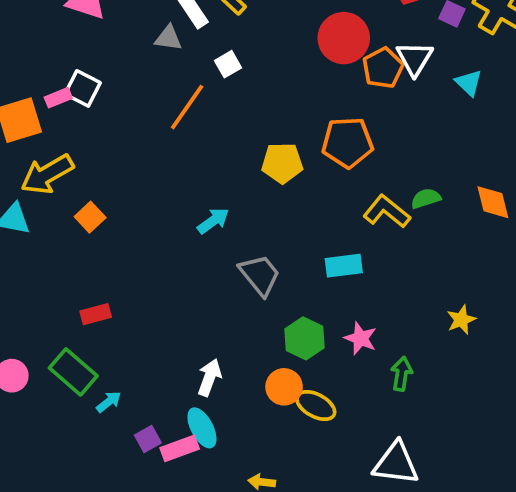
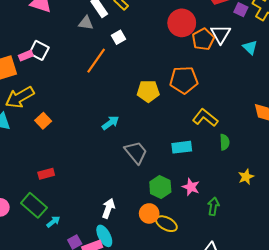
green semicircle: (426, 198) -> (225, 142), moved, turned 105

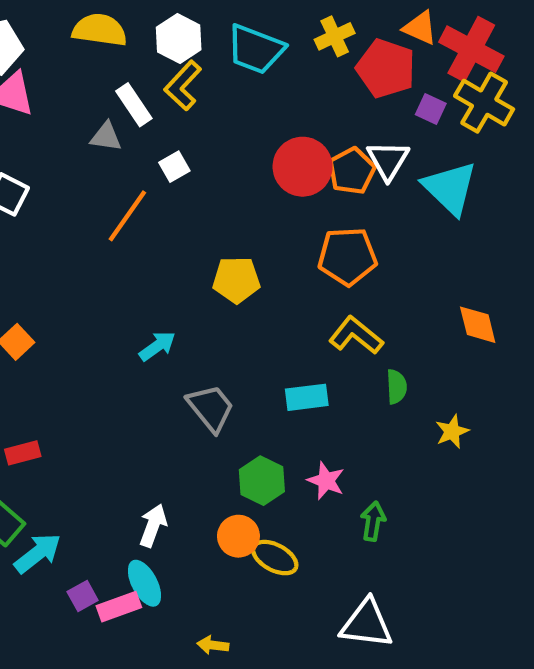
red circle: (182, 23) -> (303, 167), moved
cyan triangle: (250, 47) -> (450, 188), size x1.8
orange pentagon: (184, 80) -> (347, 256), moved
yellow star: (246, 177) -> (452, 432), moved
cyan arrow: (53, 222) -> (38, 553), size x1.6

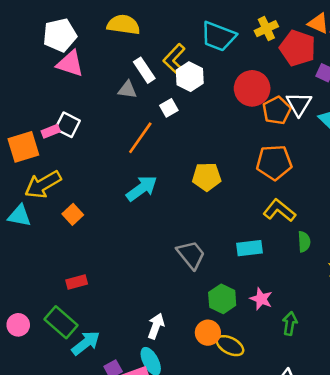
white hexagon: (179, 39) -> (190, 77), moved
red circle: (303, 167) -> (252, 88), moved
cyan arrow: (157, 346) -> (142, 188), moved, size x1.4

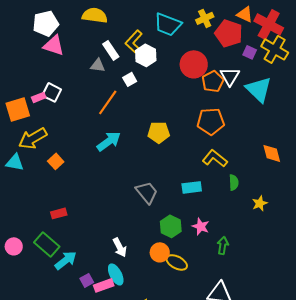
white arrow: (156, 326) -> (120, 247), turned 132

